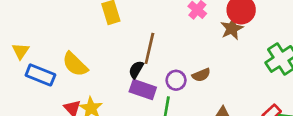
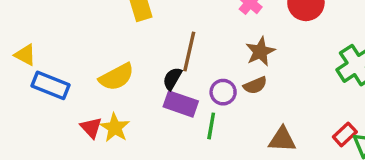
brown star: (232, 28) -> (260, 52), moved
yellow triangle: (21, 51) -> (25, 55), turned -36
yellow semicircle: (75, 64) -> (117, 77), moved, turned -72

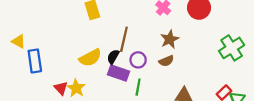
yellow semicircle: (117, 77) -> (90, 58), moved
blue rectangle: (51, 85) -> (35, 61), turned 60
purple circle: (223, 92) -> (138, 60), moved

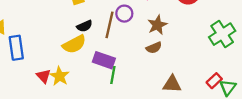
black semicircle: (113, 57) -> (85, 26), moved, turned -144
purple circle: (138, 60) -> (124, 14), moved
green line: (138, 87) -> (113, 75), moved

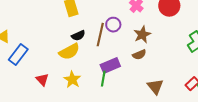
blue rectangle: (16, 48) -> (18, 55), turned 45
purple rectangle: (104, 60) -> (110, 66), moved, turned -42
yellow star: (59, 76) -> (72, 80), moved
brown triangle: (172, 84) -> (155, 87), turned 48

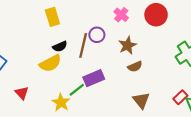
brown semicircle: (139, 55) -> (135, 67), moved
green line: (103, 79) -> (77, 90), moved, turned 42
yellow star: (72, 80) -> (61, 102), moved

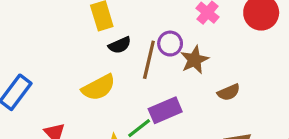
brown star: (128, 45) -> (194, 60), moved
black semicircle: (60, 46) -> (120, 45), moved

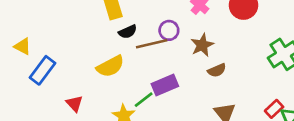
brown line: (149, 60) -> (152, 44), turned 64
brown star: (194, 60) -> (202, 45), moved

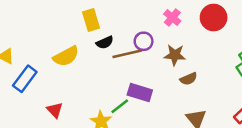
brown star: (202, 45) -> (175, 55), turned 30
yellow semicircle: (110, 66) -> (66, 56), moved
purple rectangle: (165, 85) -> (140, 93), turned 40

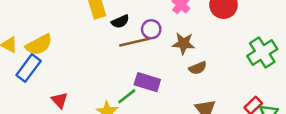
black semicircle: (105, 43) -> (120, 22), moved
yellow semicircle: (66, 56) -> (39, 45), moved

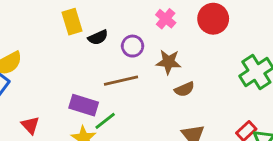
brown line: (134, 42) -> (121, 81), moved
purple rectangle: (147, 82) -> (84, 105), moved

